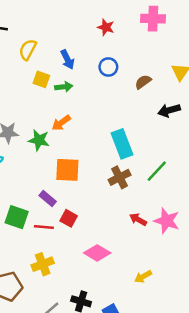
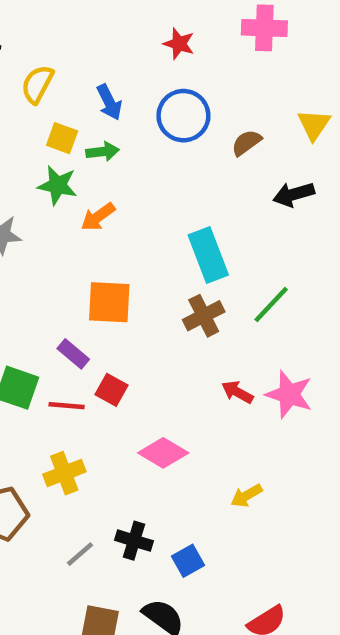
blue circle: (108, 67) -> (183, 116), size x1.5
green star: (39, 140) -> (58, 185), moved

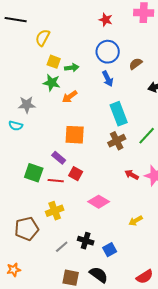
blue arrow: (109, 102) -> (108, 79), moved

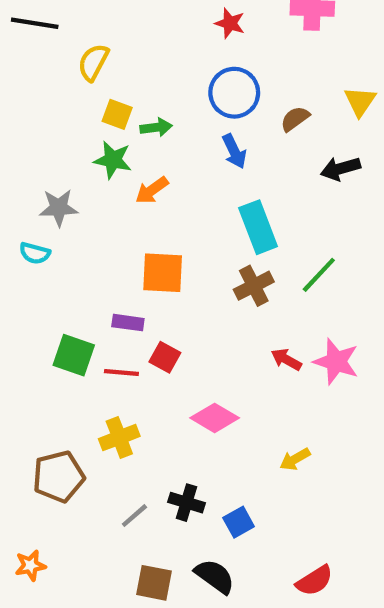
purple rectangle: (59, 158) -> (128, 323), turned -32

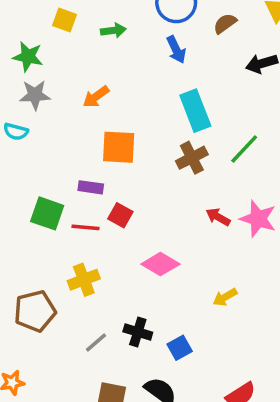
yellow square: (117, 114) -> (65, 20), moved
green star: (113, 160) -> (28, 57), moved
orange arrow: (152, 190) -> (96, 97), moved

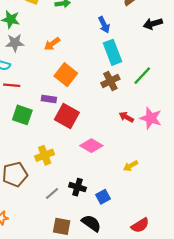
blue arrow: (176, 50) -> (104, 25), moved
orange square: (119, 147) -> (66, 75), turned 35
red square: (120, 215) -> (67, 116), size x1.6
red line: (86, 227) -> (12, 85), moved

